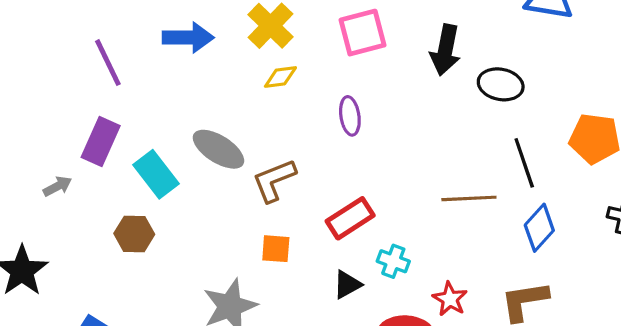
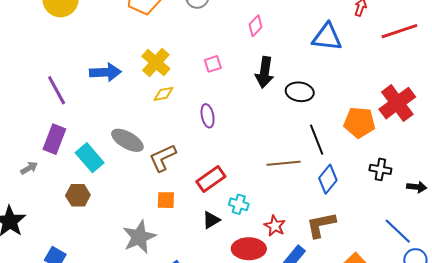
pink square: (362, 33) -> (213, 64), size x0.6

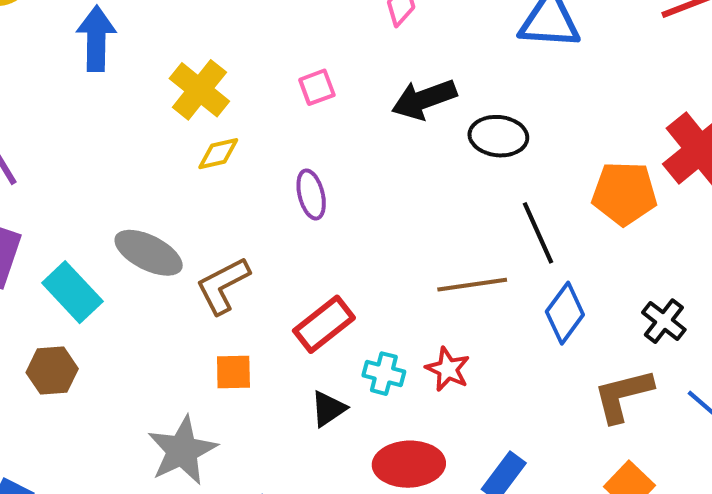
blue arrow: (105, 72) -> (96, 39), moved, turned -84
black arrow: (265, 72) -> (424, 99), turned 64
black cross: (380, 169) -> (664, 321), moved, turned 30
brown L-shape: (321, 225) -> (623, 395), moved
red star: (275, 226) -> (448, 369), moved

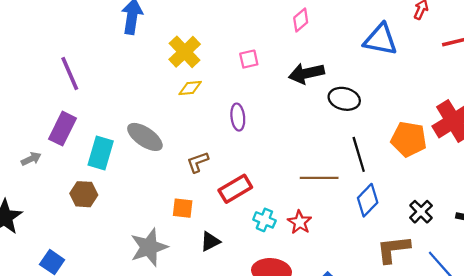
brown L-shape: (223, 285) -> (198, 162), moved, size x0.7
cyan rectangle: (72, 292) -> (101, 153), turned 52
black triangle: (328, 409) -> (210, 241), moved

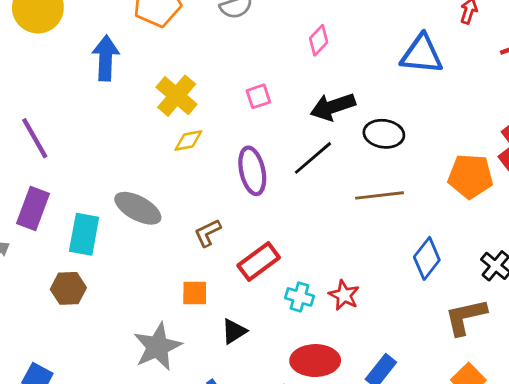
purple ellipse: (238, 117) -> (252, 171), size x1.4
black line: (359, 154) -> (313, 158), moved, turned 72
brown line: (319, 178) -> (380, 195), moved

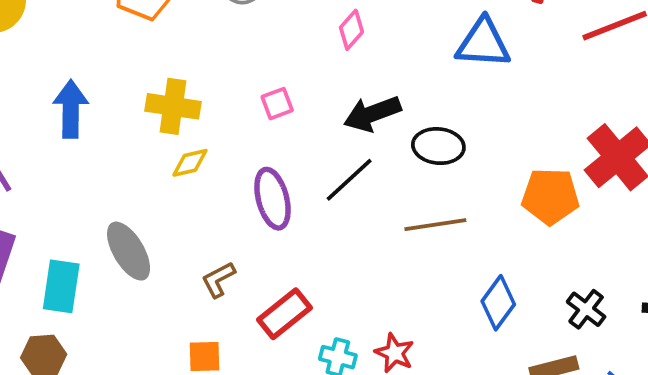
blue arrow: (106, 58) -> (71, 109), moved
yellow cross: (177, 96) -> (173, 106), turned -30
gray ellipse: (138, 208) -> (129, 251), turned 33

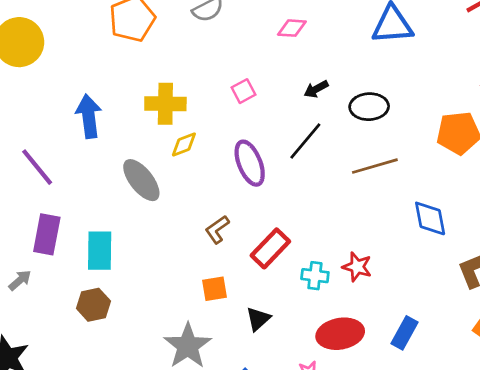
pink diamond: (351, 30) -> (292, 28), turned 60
black arrow: (372, 114) -> (316, 89), size x0.6
gray ellipse: (129, 251) -> (141, 180), moved
blue diamond: (498, 303) -> (430, 218), turned -39

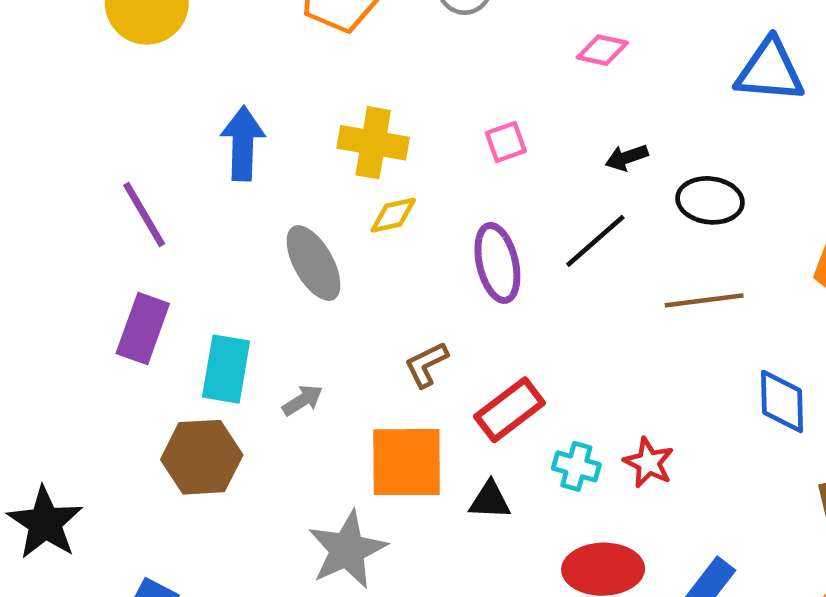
gray arrow: (20, 280) -> (303, 400), moved
orange square: (214, 289) -> (407, 462), size x1.8
brown hexagon: (93, 305) -> (202, 457), size x1.4
black triangle: (258, 319) -> (490, 500), moved, turned 36

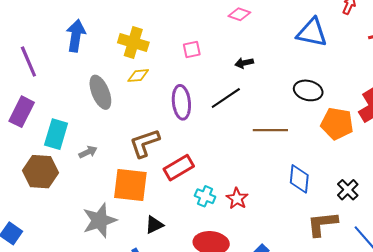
black ellipse: (710, 200) -> (308, 90), moved
brown L-shape: (426, 365) -> (145, 143), size x1.5
black triangle: (490, 500) -> (154, 225), moved, turned -36

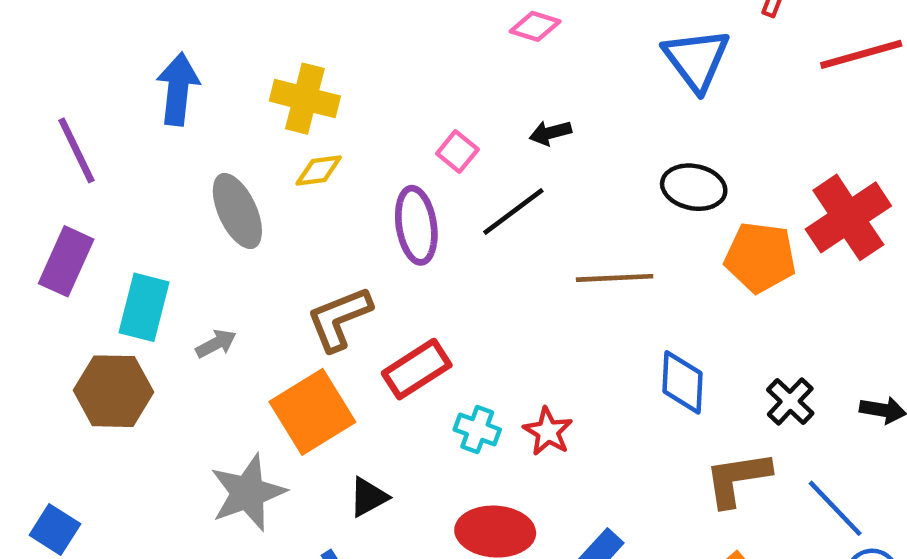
blue triangle: (312, 33) -> (696, 60), turned 44
pink square: (192, 49) -> (457, 152), moved, turned -36
orange square: (130, 185) -> (312, 412), turned -36

